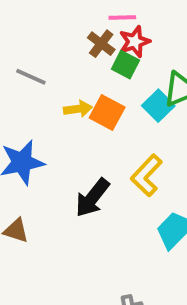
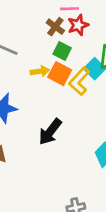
green square: (125, 65) -> (62, 51), moved
yellow L-shape: (146, 175) -> (79, 81), moved

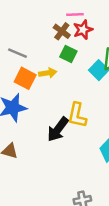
orange square: (60, 74) -> (25, 78), moved
yellow L-shape: (79, 81) -> (77, 115), moved, turned -30

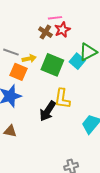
green square: (68, 54) -> (52, 65), moved, size x1.6
yellow arrow: (48, 73) -> (29, 59), moved

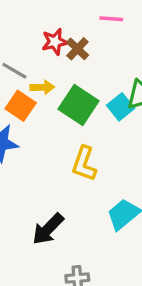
pink line: (55, 18) -> (111, 19), moved
red star: (62, 30) -> (55, 42), moved
black arrow: (48, 111) -> (48, 229), moved

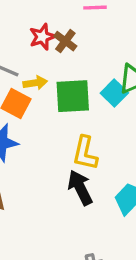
green square: (78, 105) -> (73, 96), turned -30
black arrow: (48, 229) -> (80, 188), moved, turned 116

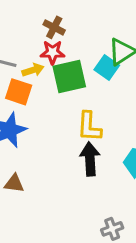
red star: (42, 37) -> (52, 52), moved, turned 30
black arrow: (80, 188) -> (90, 159), turned 32

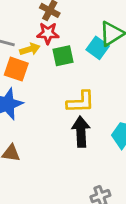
green square: (69, 77) -> (63, 56), size x0.7
yellow L-shape: (89, 127) -> (81, 102), turned -96

